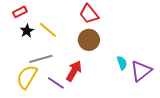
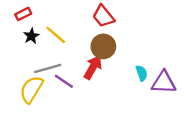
red arrow: (74, 71) -> (93, 67), moved
purple triangle: (141, 71) -> (164, 82), turned 40
purple line: (56, 83) -> (64, 81), moved

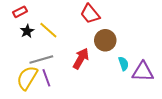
brown circle: (103, 46) -> (105, 40), moved
purple line: (64, 81) -> (46, 78), moved, turned 36

